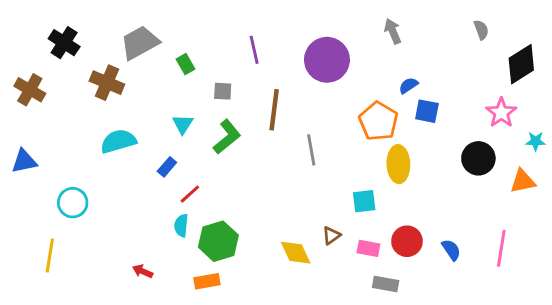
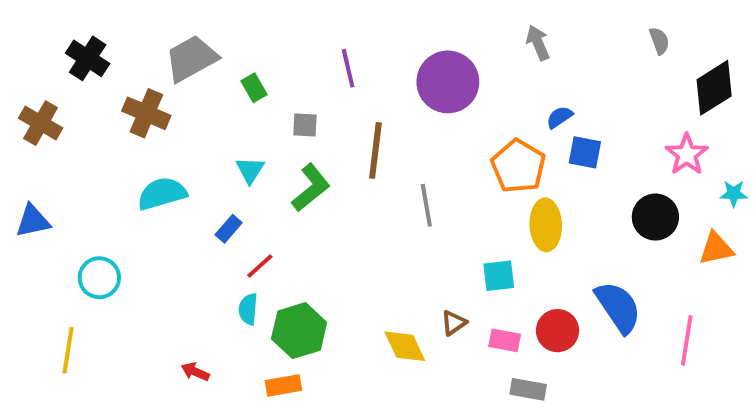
blue semicircle: (451, 250) -> (618, 307), moved, size x1.8

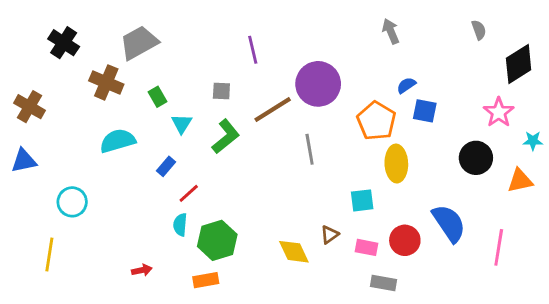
purple circle: (448, 82) -> (318, 84), moved
green rectangle: (254, 88) -> (157, 97), moved
brown cross: (41, 123) -> (29, 107), moved
brown line: (375, 150) -> (273, 109), turned 51
red arrow: (195, 372) -> (142, 270), turned 144

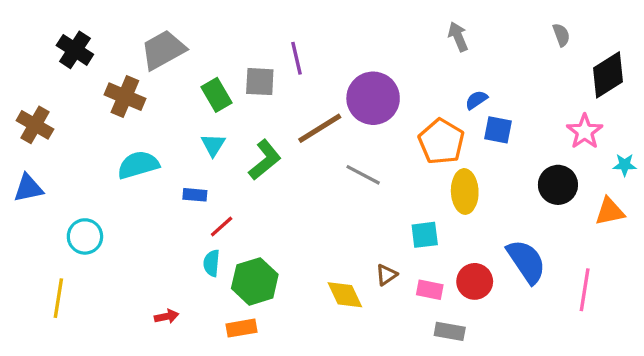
gray square: (221, 91) -> (260, 82), moved, size x1.4
green rectangle: (157, 97) -> (217, 95), moved, size x1.4
gray line: (310, 149) -> (363, 175), turned -52
blue rectangle: (166, 166) -> (195, 195), turned 54

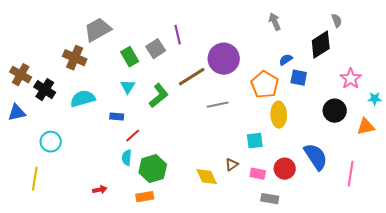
black cross: (75, 50) -> (45, 90), moved
black diamond: (608, 75) -> (321, 45), moved
gray square: (260, 82) -> (156, 49), turned -36
gray line: (363, 175) -> (218, 105), turned -40

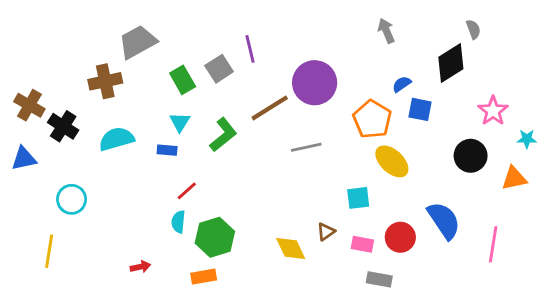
brown cross: (75, 58) -> (105, 81), turned -35
yellow ellipse: (279, 115) -> (392, 161), turned -45
blue rectangle: (117, 117) -> (167, 150), moved

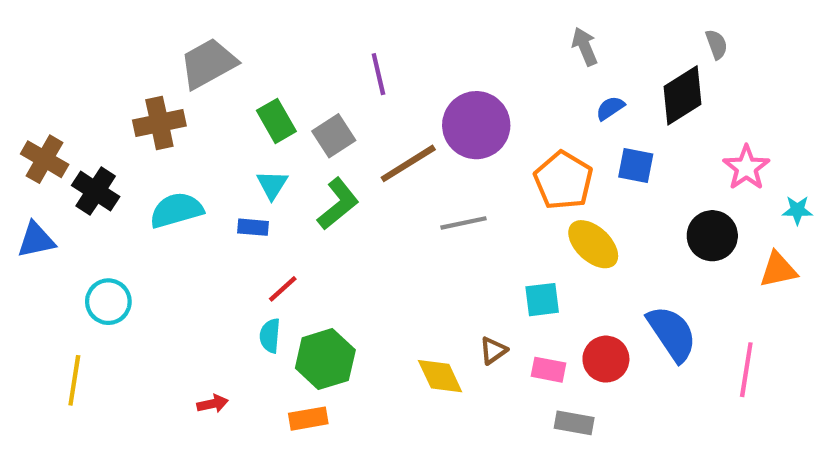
gray square: (219, 69) -> (334, 136), moved
blue semicircle: (402, 84) -> (610, 108), moved

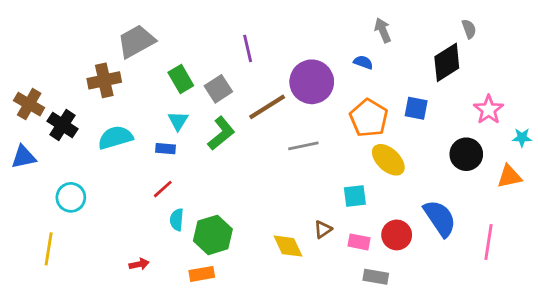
blue semicircle: (610, 108) -> (363, 62), moved, turned 54
red line: (283, 289) -> (163, 189), moved

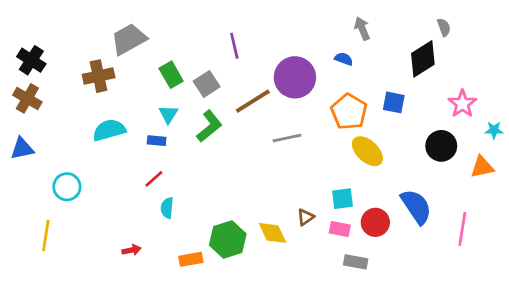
black cross: (62, 125) -> (31, 60), moved
cyan square: (355, 196) -> (342, 199), moved
green hexagon: (213, 235) -> (228, 239), moved

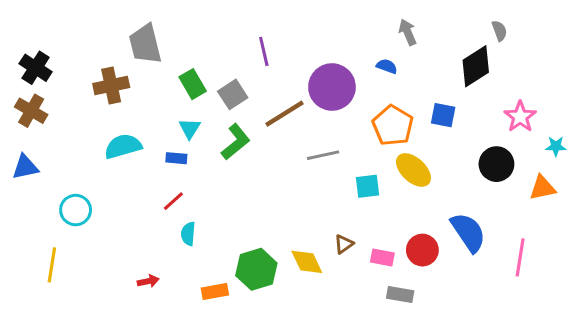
gray trapezoid: (129, 39) -> (145, 44), turned -75
cyan square: (342, 199) -> (368, 186), moved

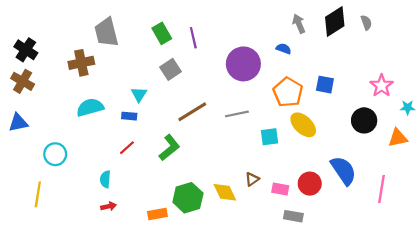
black diamond: (476, 66) -> (335, 21), moved
green rectangle: (193, 84) -> (162, 33), moved
brown line: (285, 114) -> (192, 112), moved
green L-shape: (236, 142) -> (169, 148), moved
cyan semicircle: (188, 234) -> (105, 179), moved

